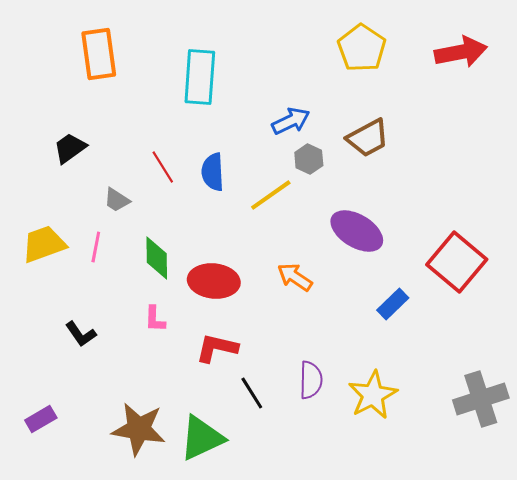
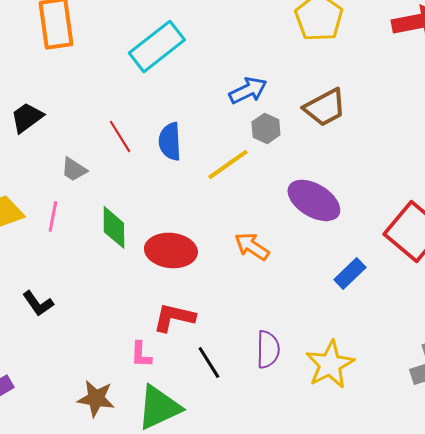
cyan rectangle: (200, 77) -> (157, 46), turned 48
pink L-shape: (155, 319) -> (141, 354), moved
brown star: (139, 429) -> (96, 398), size x0.7

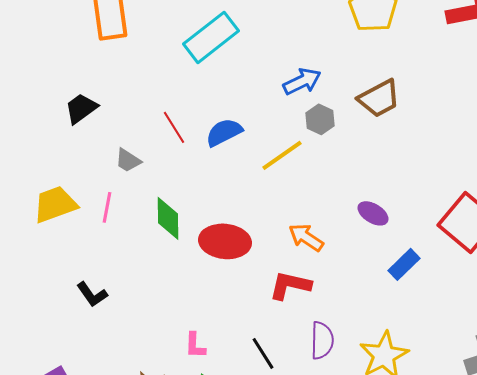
blue semicircle: (170, 141) -> (224, 132), turned 66
purple ellipse: (314, 200) -> (373, 213), moved, size x0.6
red L-shape: (174, 317) -> (290, 285), moved

